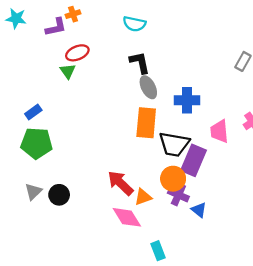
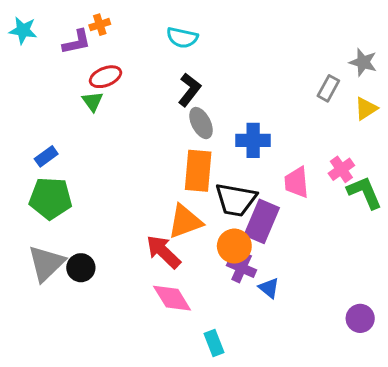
black L-shape: (140, 63) -> (189, 90), turned 50
gray triangle: (33, 192) -> (46, 263), size x1.6
orange triangle: (143, 197) -> (185, 221), moved, size x1.5

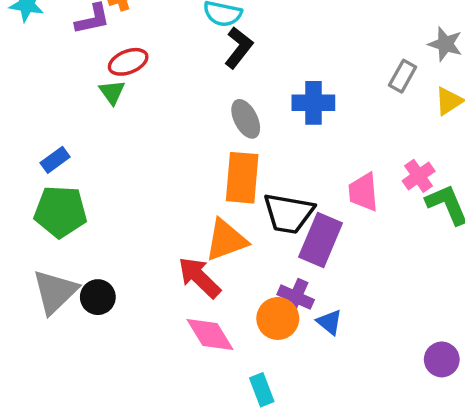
black L-shape: (189, 90) -> (239, 48), moved
blue cross: (253, 140) -> (313, 103), moved
orange circle: (234, 246) -> (278, 318), moved

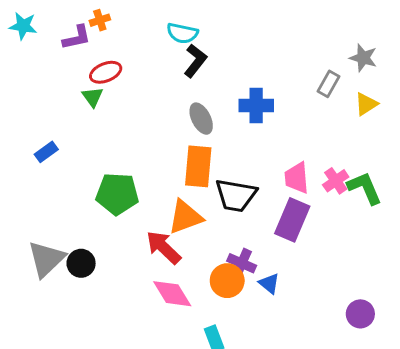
pink cross: (419, 176) -> (336, 181), moved
green pentagon: (60, 212) -> (117, 194), moved
purple rectangle: (321, 240) -> (292, 220), moved

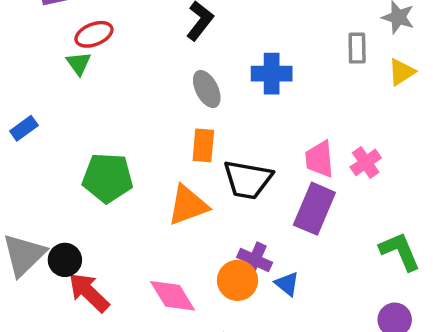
gray rectangle: (328, 84) -> (357, 48), turned -30
orange rectangle: (198, 166) -> (203, 145), size x0.7
green L-shape: (365, 188) -> (400, 251), moved
red arrow: (164, 247) -> (89, 292), moved

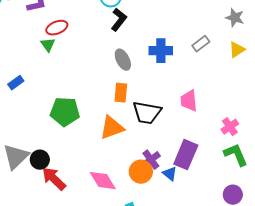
gray rectangle: (357, 48) -> (201, 44), moved, turned 54
pink cross: (366, 162) -> (230, 127), moved
purple rectangle: (314, 209) -> (186, 155), moved
purple cross: (255, 260) -> (151, 160), turned 30

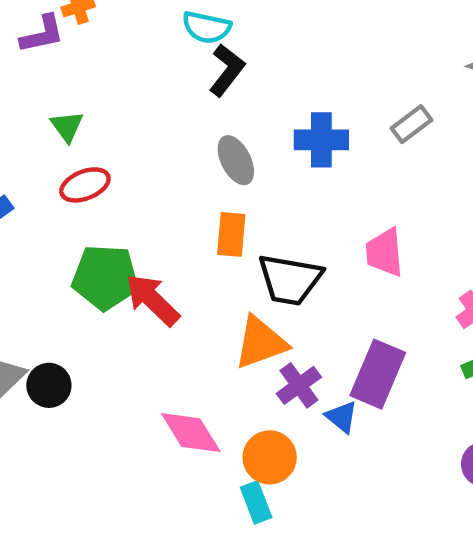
red ellipse: (57, 28) -> (85, 185), moved
orange triangle: (112, 128) -> (261, 343), moved
orange circle: (141, 172) -> (270, 457), moved
red arrow: (54, 179) -> (153, 300), moved

